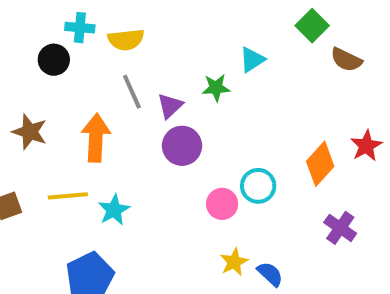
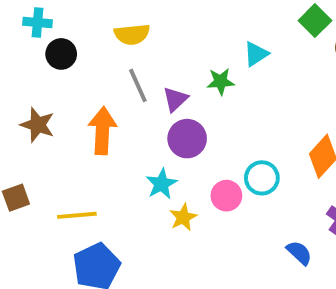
cyan cross: (80, 28) -> (38, 22), moved
yellow line: (68, 196) -> (77, 215), moved
cyan star: (114, 210) -> (162, 184), moved
yellow star: (234, 262) -> (183, 217), moved
blue semicircle: (270, 274) -> (299, 253), moved

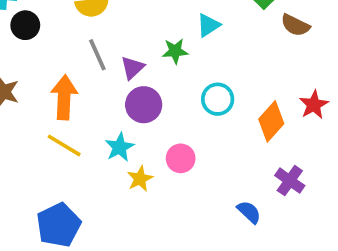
cyan circle: (262, 178) -> (218, 99), moved
yellow line: (77, 215) -> (64, 145), moved, turned 36

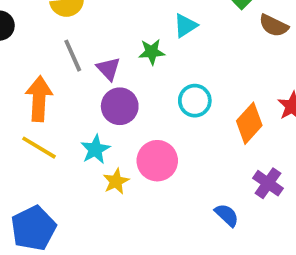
purple triangle: (133, 68) -> (108, 69), turned -30
pink circle: (181, 158) -> (157, 161), size x1.4

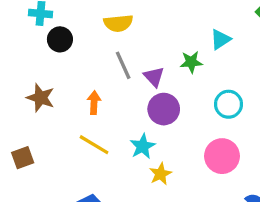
orange arrow: (39, 99) -> (94, 103), size x0.6
pink circle: (157, 161) -> (222, 156), moved

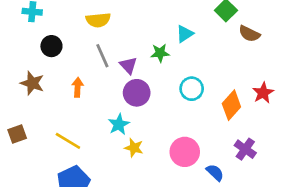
black circle: (60, 39) -> (51, 46), moved
yellow line: (94, 145) -> (68, 141), moved
pink circle: (222, 156) -> (185, 152), moved
yellow star: (160, 174) -> (134, 148), turned -30

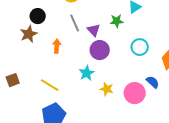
brown star: (32, 83) -> (29, 34), moved, turned 30
yellow star: (134, 148) -> (107, 89), moved
blue semicircle: (215, 172) -> (153, 82), moved

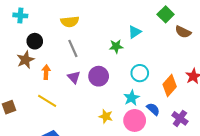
purple triangle: (94, 30) -> (74, 77), moved
orange arrow: (57, 46) -> (46, 72), moved
cyan star: (87, 73) -> (132, 98), moved
yellow line: (50, 85) -> (47, 101), moved

